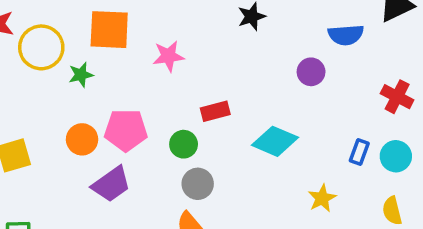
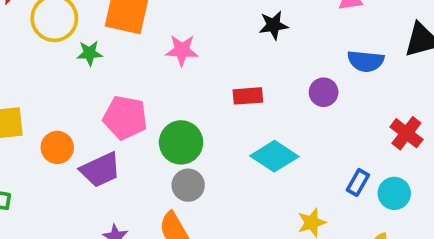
red rectangle: (215, 111) -> (248, 96), moved
orange circle: (82, 139) -> (57, 147), moved
green circle: (184, 144) -> (181, 142), size x1.5

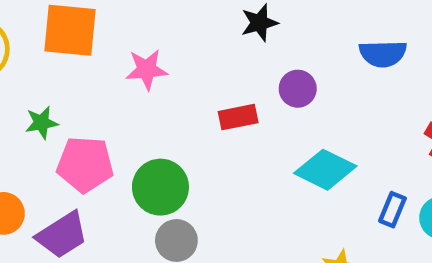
green star: (90, 53) -> (42, 123), moved
purple circle: (324, 92) -> (298, 89), moved
cyan diamond: (274, 156) -> (325, 170), moved

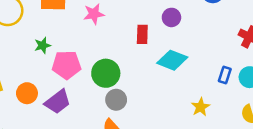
red rectangle: (238, 117) -> (142, 34), turned -72
cyan diamond: (325, 170) -> (172, 60), moved

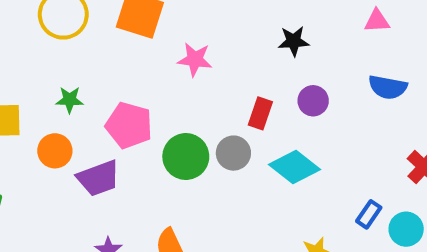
green star: (43, 45) -> (70, 100), moved
gray circle: (116, 100) -> (233, 153), moved

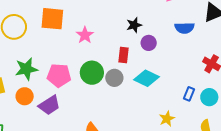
black star: (294, 41) -> (134, 25), moved
pink star: (195, 59) -> (85, 35), turned -30
green star: (70, 100) -> (26, 69), size x1.6
green circle: (186, 157) -> (92, 73), moved

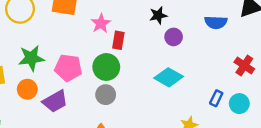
red rectangle: (124, 55) -> (118, 40), moved
gray circle: (114, 78) -> (106, 95), moved

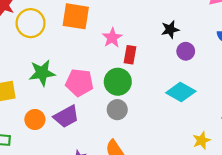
orange circle: (27, 89) -> (35, 119), moved

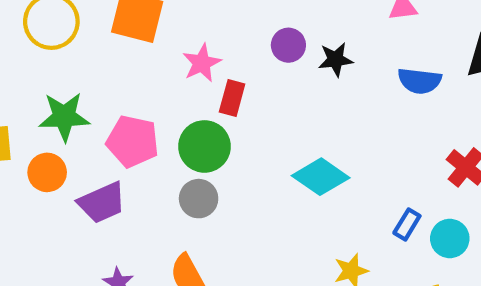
black star: (170, 29) -> (336, 59), moved
purple circle: (186, 51) -> (288, 45), moved
orange circle: (35, 119) -> (47, 172), moved

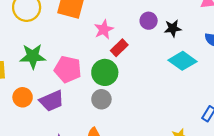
red rectangle: (232, 98) -> (119, 48), turned 30
orange circle: (47, 172) -> (23, 97), moved
cyan diamond: (321, 177) -> (183, 61), moved

